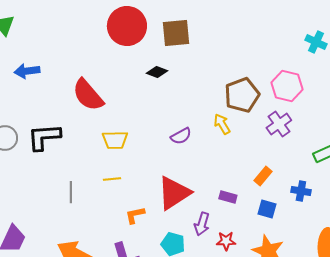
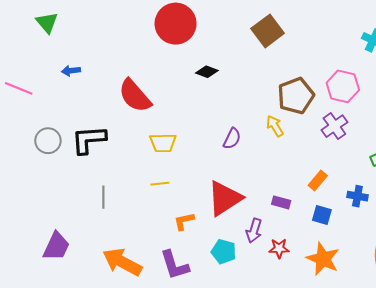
brown square: (176, 33) -> (268, 31), moved, turned -32
blue arrow: (27, 71) -> (71, 71), size x0.7
purple semicircle: (181, 136) -> (232, 139), turned -35
gray line: (71, 192) -> (103, 197), moved

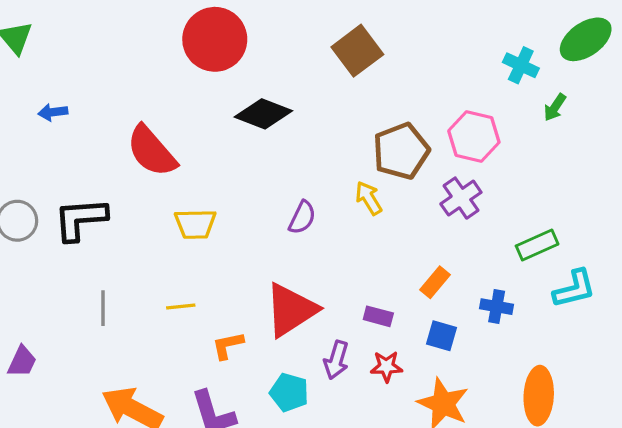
black diamond: (207, 72) -> (263, 114), size x1.6
yellow line: (160, 184) -> (181, 307), moved
purple trapezoid: (56, 246) -> (22, 362), moved, size x0.7
red star: (279, 248) -> (386, 366), moved

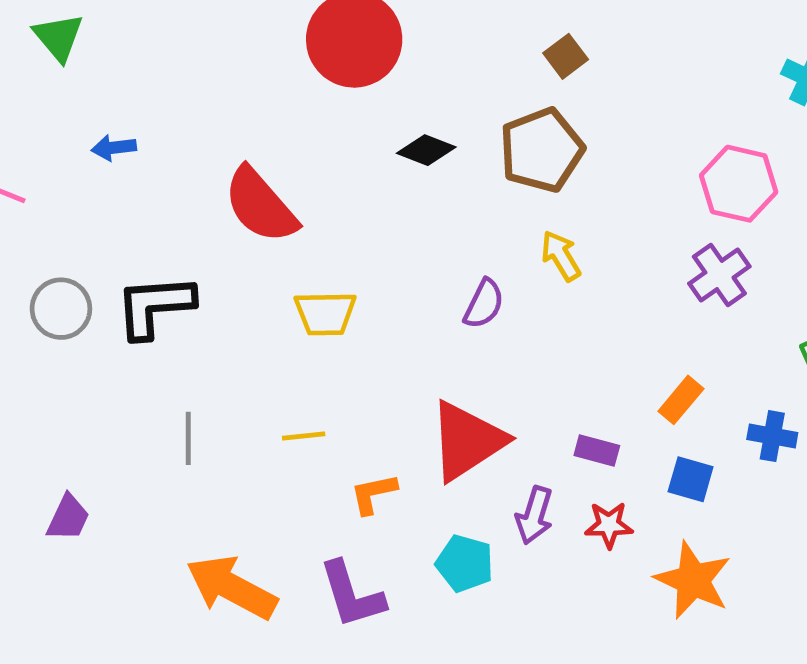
brown square: (357, 51) -> (566, 56), size x0.6
black diamond: (263, 114) -> (426, 150), size x0.7
brown pentagon: (401, 151) -> (542, 150), moved
yellow arrow: (369, 198) -> (561, 256), moved

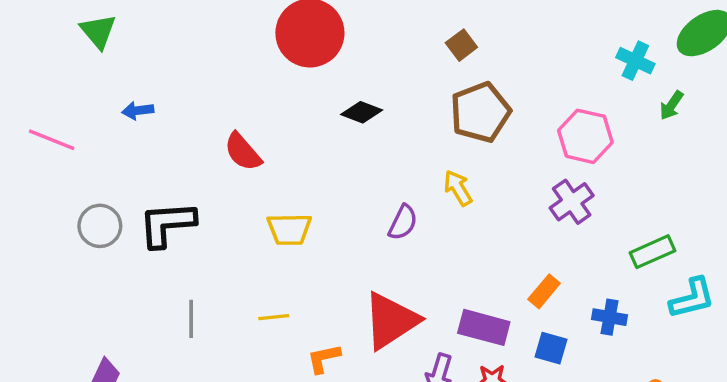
brown pentagon: (542, 150) -> (480, 112), moved
red semicircle: (260, 205) -> (243, 152), size x0.7
purple rectangle: (597, 450) -> (484, 327), size x1.6

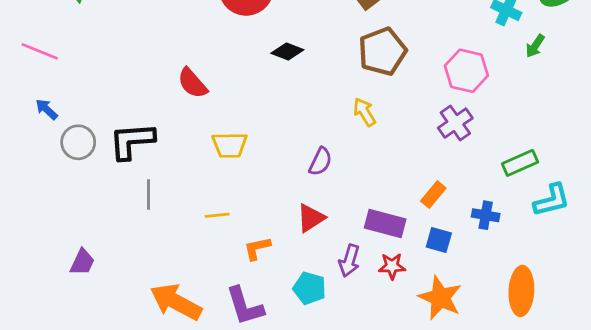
blue arrow: (138, 111) -> (47, 109), moved, turned 50
pink line: (52, 140) -> (40, 51), moved
purple semicircle: (403, 222) -> (320, 162), moved
gray line: (191, 319) -> (148, 195), moved
red triangle: (391, 321) -> (311, 218), size x0.6

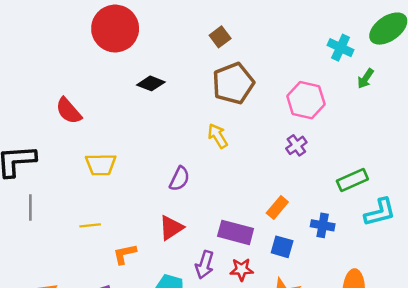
purple cross: (455, 123) -> (296, 145), size x0.7

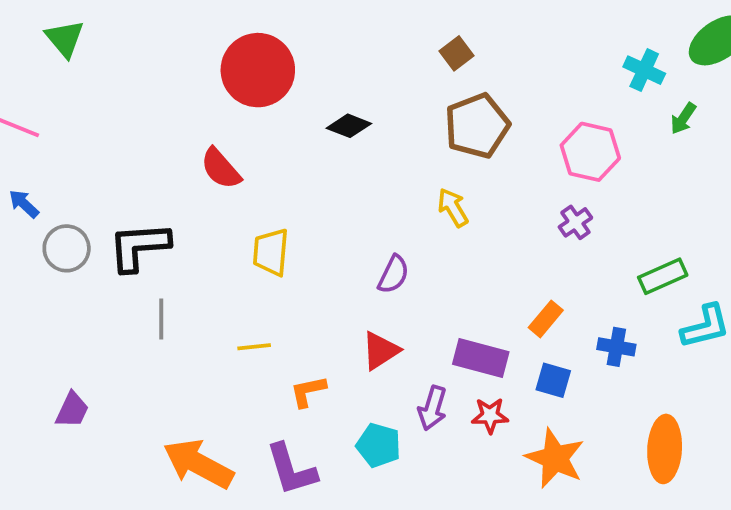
red circle: (115, 29) -> (258, 70), moved
yellow trapezoid: (101, 164) -> (271, 252), turned 96

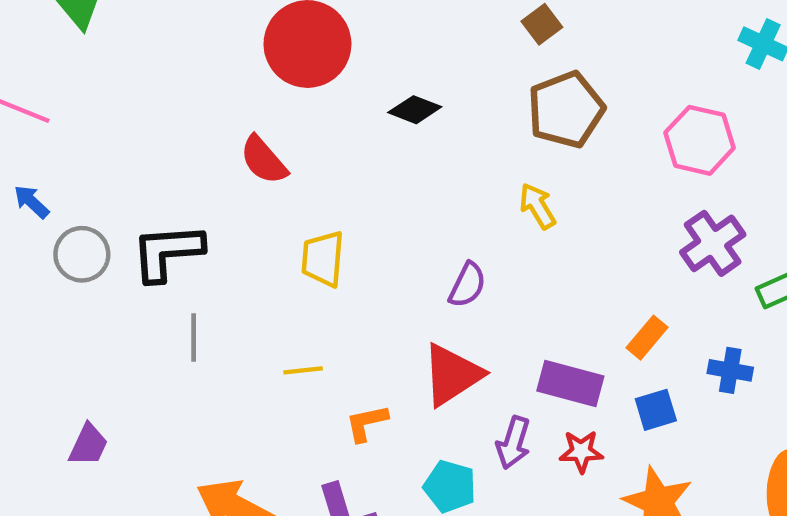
purple cross: (575, 222) -> (713, 243), moved, size x1.6
red triangle: (380, 351) -> (452, 375), size x1.4
blue square: (553, 380) -> (656, 410), turned -33

